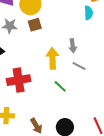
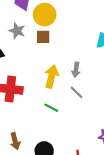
green line: (60, 86) -> (51, 108), turned -32

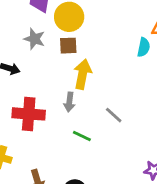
gray arrow: (76, 70) -> (69, 102), moved
yellow arrow: (52, 77) -> (83, 74), moved

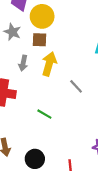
gray arrow: (69, 102) -> (23, 63), moved
gray line: (114, 115) -> (76, 86), moved

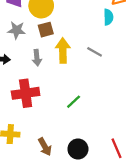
gray line: (76, 86) -> (95, 52), moved
green line: (44, 114) -> (74, 102), turned -56

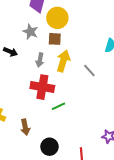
red cross: (26, 93) -> (42, 87), moved
brown arrow: (45, 147) -> (25, 127), moved

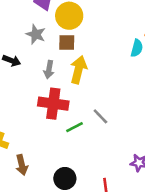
gray line: (89, 71) -> (100, 116), moved
brown arrow: (25, 127) -> (22, 165), moved

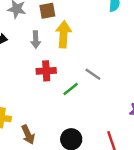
red cross: (53, 104) -> (46, 71), size x0.7

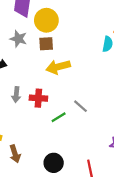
yellow arrow: (64, 34) -> (58, 67), turned -115
gray arrow: (36, 40) -> (16, 95), moved

